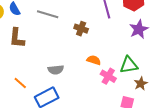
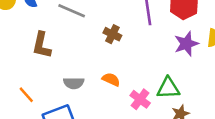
brown L-shape: (17, 38) -> (42, 45), moved
orange semicircle: (94, 60) -> (111, 79), moved

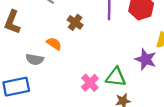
purple star: (186, 44) -> (146, 59), moved, turned 30
orange semicircle: (111, 79) -> (54, 44), moved

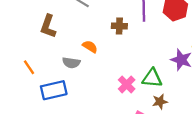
brown cross: (75, 22) -> (119, 26), moved, turned -32

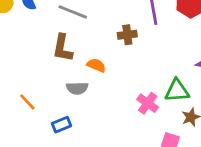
brown L-shape: (48, 26) -> (63, 48), moved
blue rectangle: (54, 90) -> (62, 125), size x0.6

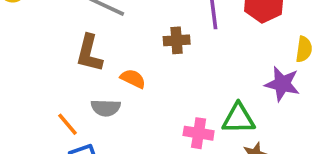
orange line: (27, 102) -> (68, 124), moved
pink cross: (148, 103) -> (199, 133), turned -30

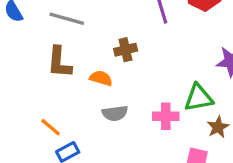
brown cross: (177, 40) -> (126, 50), moved
gray semicircle: (106, 108) -> (115, 113), moved

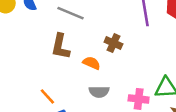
brown cross: (126, 50) -> (113, 43), turned 30

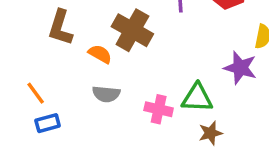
brown cross: (113, 43) -> (132, 30), size x1.6

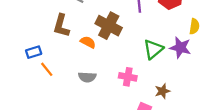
gray semicircle: (106, 94) -> (87, 77), moved
green triangle: (197, 98) -> (153, 49), moved, turned -40
blue rectangle: (48, 123) -> (34, 52), moved

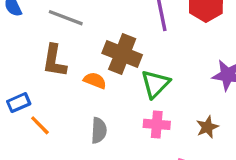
green triangle: (153, 49) -> (155, 84), moved
gray semicircle: (87, 77) -> (99, 130), turned -84
brown star: (162, 91) -> (207, 127), moved

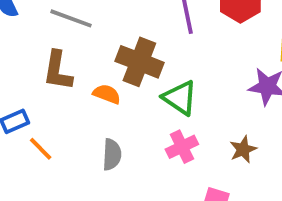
green triangle: (155, 84) -> (180, 98), turned -40
pink cross: (157, 124) -> (182, 147), turned -30

